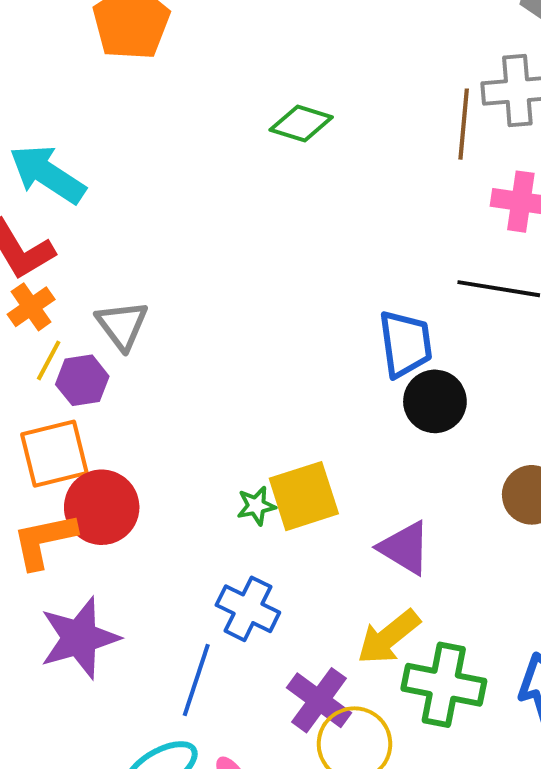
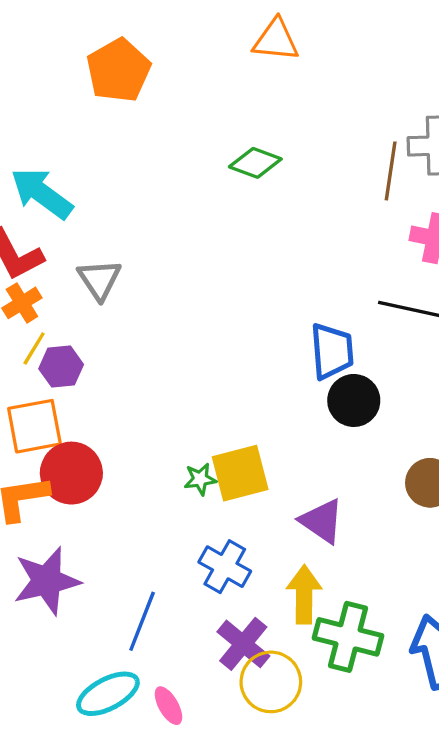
gray triangle: (122, 325) -> (99, 279), moved
blue cross: (248, 609) -> (225, 567), moved
yellow arrow: (389, 637) -> (304, 595), turned 126

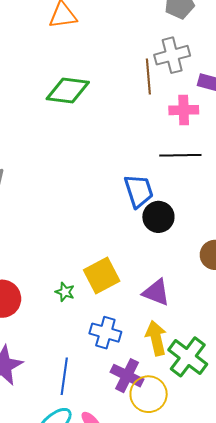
green diamond: (255, 163) -> (68, 91), size x1.4
green star: (200, 479) -> (65, 292), moved, turned -30
green cross: (348, 637) -> (188, 357), turned 36

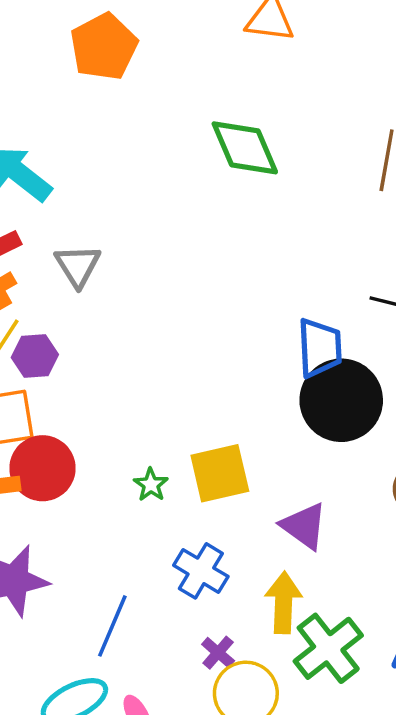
green diamond: (68, 91) -> (245, 148), turned 45
black circle: (158, 217) -> (341, 400), size x1.5
purple cross: (127, 376) -> (218, 653), size x0.6

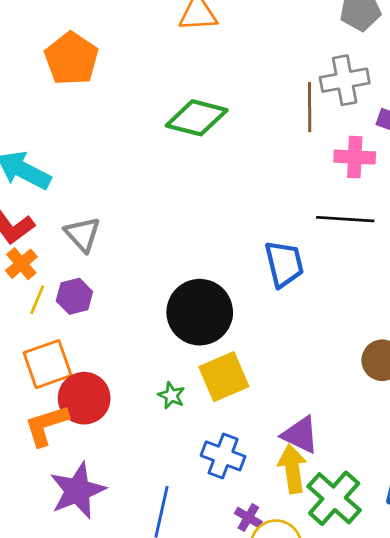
green diamond: (245, 148) -> (197, 118), turned -42
purple hexagon: (35, 356) -> (74, 296), moved
black circle: (341, 400) -> (200, 312), moved
purple triangle: (304, 526) -> (300, 435), moved

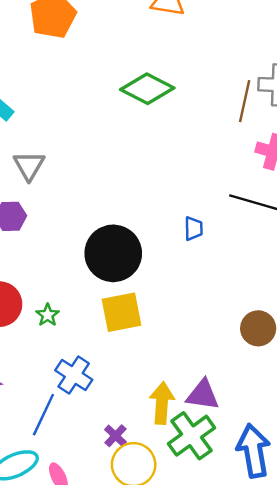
blue trapezoid: (284, 264) -> (194, 229), size x0.6
green star: (171, 395) -> (48, 315), moved
purple triangle: (300, 435) -> (203, 395), moved, turned -30
blue cross: (223, 456) -> (74, 375), moved

